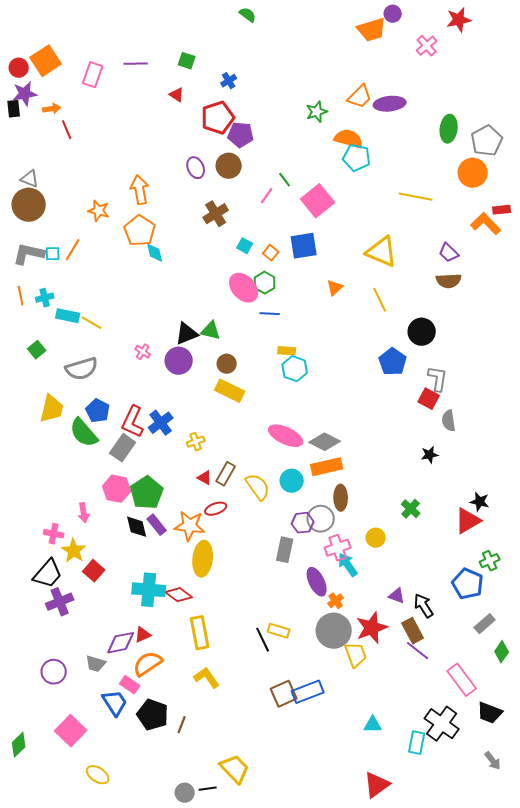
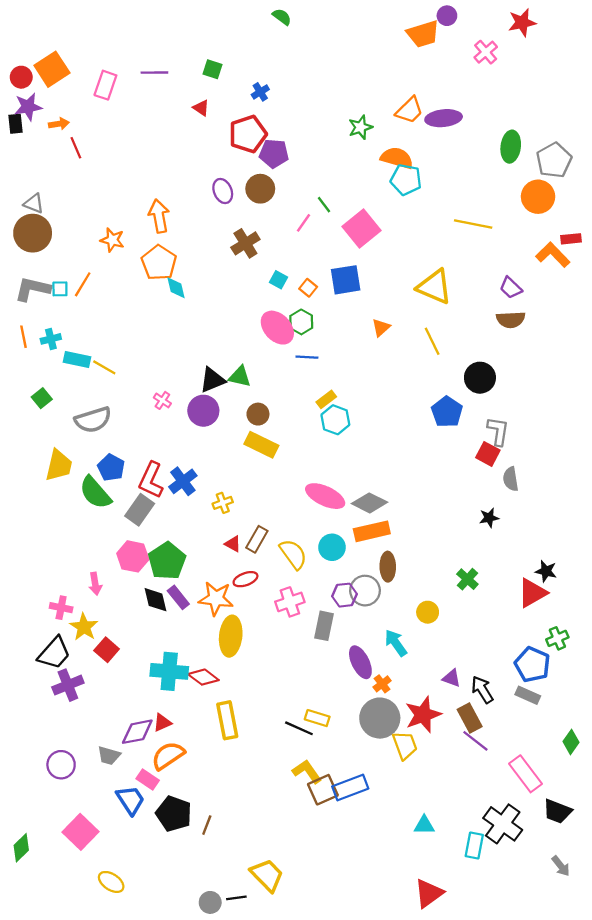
yellow rectangle: (287, 351) -> (326, 399), turned -42
pink cross: (338, 548) -> (290, 602), moved
gray rectangle: (485, 624) -> (528, 695), moved, turned 65
black line: (263, 640) -> (299, 728), turned -40
yellow L-shape: (207, 678) -> (307, 772), moved

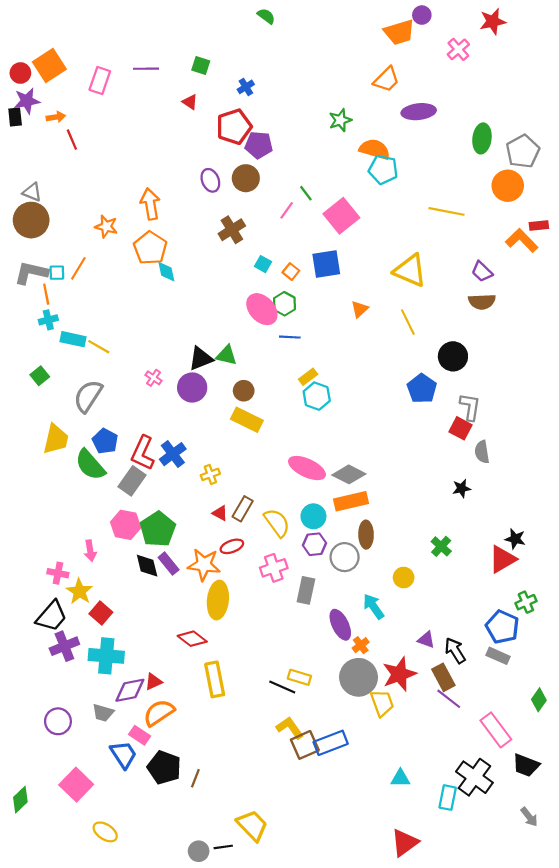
orange trapezoid: (409, 110) -> (386, 79), moved
orange line: (24, 337) -> (46, 294), moved
gray semicircle: (93, 420) -> (88, 396), turned 140
purple hexagon: (345, 595) -> (315, 544), moved
cyan cross: (169, 671) -> (106, 656), moved

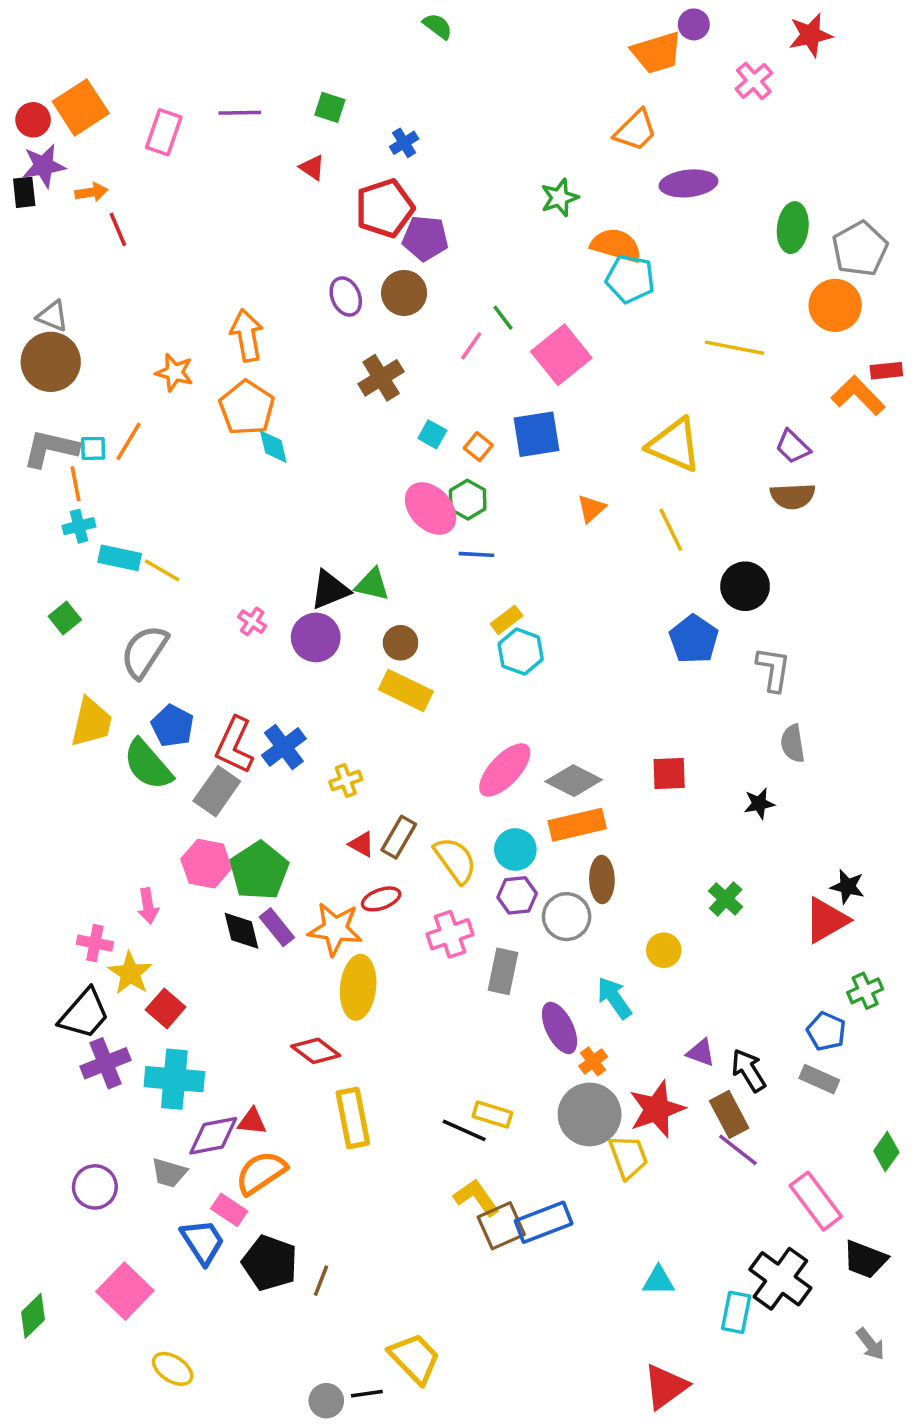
red square: (460, 428) -> (669, 774), moved, turned -30
pink ellipse: (307, 468) -> (505, 770), turned -72
blue pentagon: (502, 627) -> (826, 1031), size x0.7
red triangle: (153, 682) -> (252, 1122), turned 30

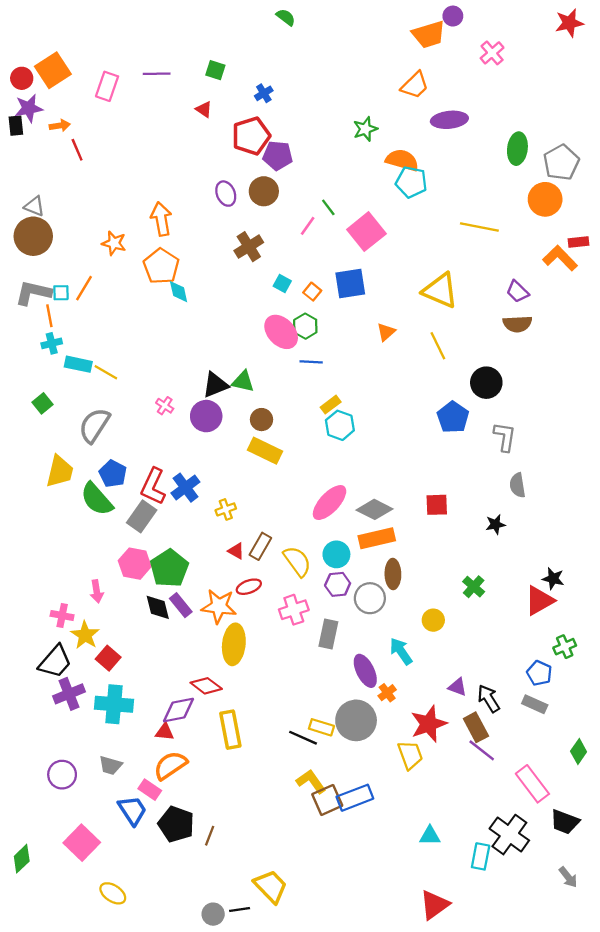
red star: (810, 35) -> (569, 23), moved
gray circle: (590, 1114) -> (356, 720), moved
purple diamond: (213, 1136) -> (179, 710), moved

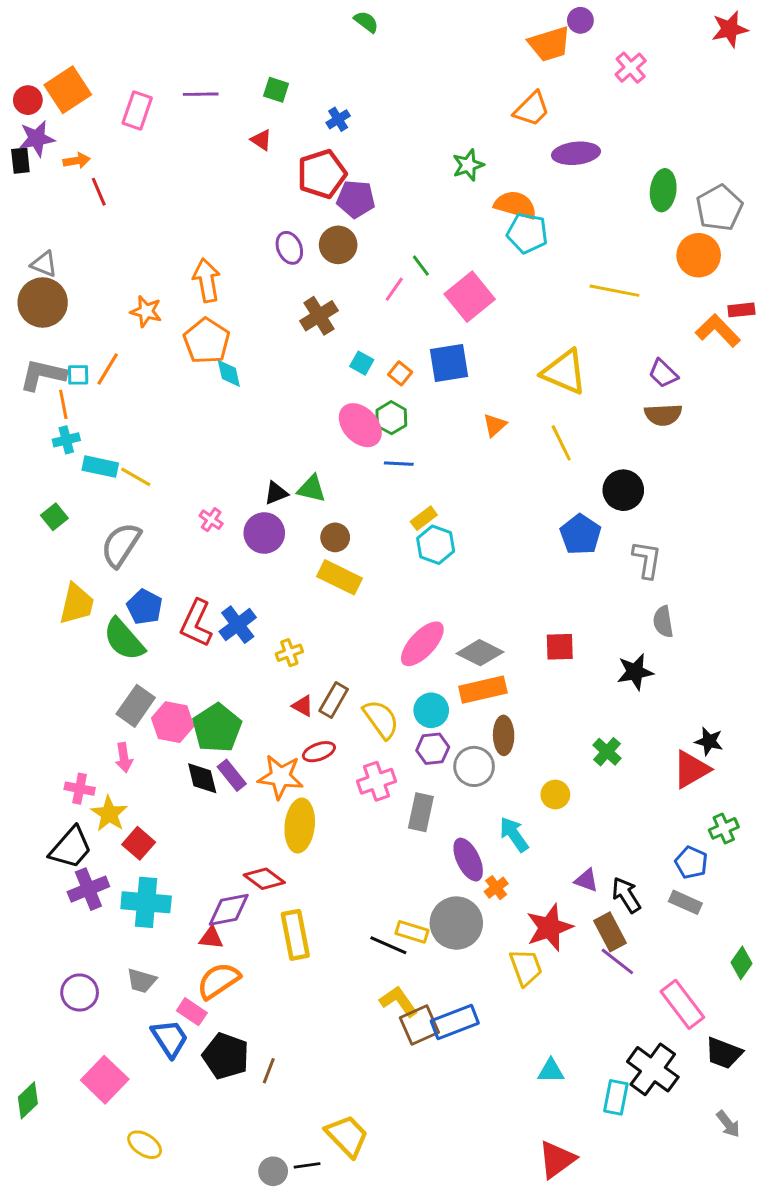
black triangle: (215, 385) -> (276, 493), size x0.7
gray rectangle: (142, 516) -> (136, 706), moved
black star: (496, 524) -> (635, 672), size x1.4

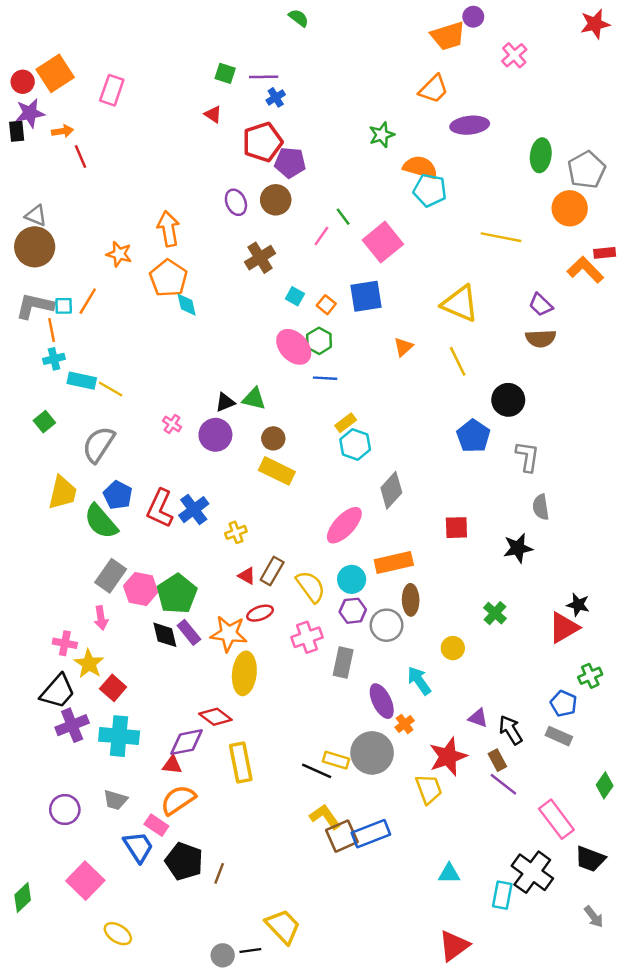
purple line: (201, 94) -> (264, 77), moved
gray diamond: (480, 653) -> (391, 490), moved, turned -75
brown rectangle: (610, 932) -> (497, 760), size x0.7

